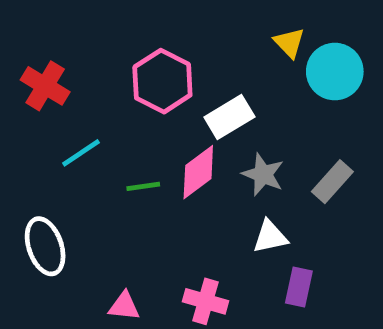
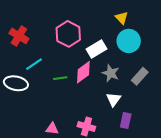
cyan circle: (335, 72) -> (129, 41), moved
white triangle: (270, 237) -> (114, 99), turned -42
white ellipse: (45, 246) -> (16, 83), moved, turned -60

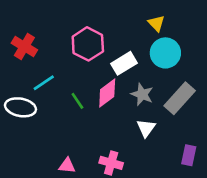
gray rectangle: (140, 76) -> (180, 98), size x1.4
green line: (60, 78) -> (77, 101), turned 64
purple rectangle: (126, 121) -> (189, 155), moved

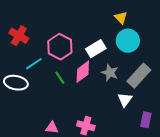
pink hexagon: (88, 44) -> (60, 47), moved
white triangle: (146, 128) -> (125, 100), moved

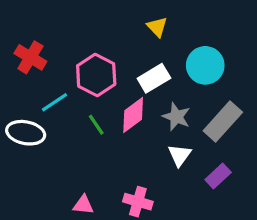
yellow triangle: (121, 18) -> (157, 27), moved
white triangle: (125, 100) -> (180, 155), moved
purple rectangle: (146, 120) -> (218, 176), moved, turned 35

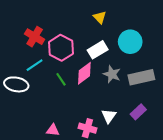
red cross: (30, 57) -> (35, 37), moved
gray rectangle: (223, 121) -> (141, 77), turned 35
white triangle: (180, 155) -> (109, 116), moved

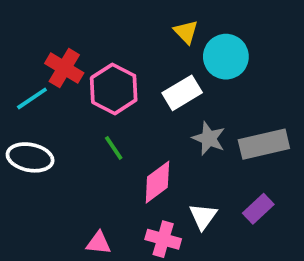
cyan circle: (130, 42) -> (226, 57), moved
cyan line: (35, 65) -> (32, 98), moved
pink diamond: (84, 73) -> (157, 182), moved

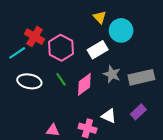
white ellipse: (30, 157) -> (29, 81), moved
pink diamond: (157, 182) -> (84, 84), moved
white triangle: (203, 216) -> (109, 116), turned -42

